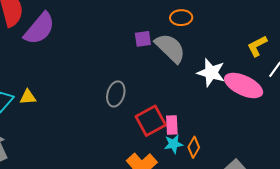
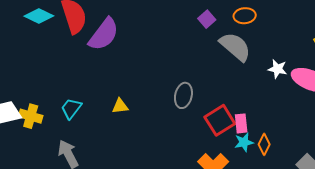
purple square: (143, 39) -> (207, 19), moved, turned -30
white star: (211, 73) -> (277, 69), size x0.7
yellow triangle: (28, 97) -> (120, 106), moved

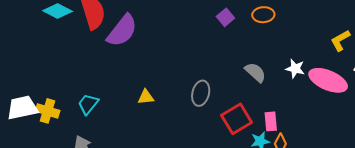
gray semicircle: (235, 47) -> (255, 72), moved, size x0.7
yellow triangle: (120, 106) -> (146, 97), moved
pink rectangle: (241, 123) -> (271, 121), moved

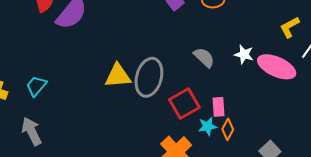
gray ellipse: (201, 93) -> (149, 77), size x1.5
yellow triangle: (146, 97) -> (118, 76), moved, size x1.6

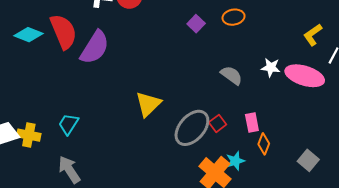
yellow triangle: (118, 76) -> (148, 104), turned -32
gray ellipse: (149, 77) -> (192, 128), moved, turned 33
red square: (184, 104) -> (218, 123), size x0.6
cyan star: (208, 126) -> (235, 161), moved

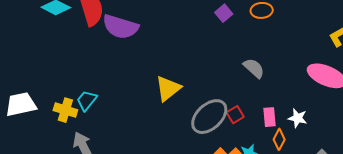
purple semicircle: (95, 47) -> (120, 27), turned 69
white star: (271, 67) -> (298, 118), moved
yellow cross: (29, 135) -> (65, 110), moved

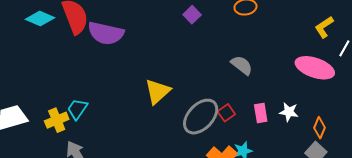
purple square: (224, 13) -> (192, 15), moved
yellow cross: (65, 110) -> (57, 120), turned -35
orange diamond: (279, 139) -> (319, 128), moved

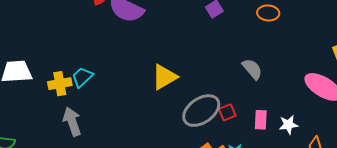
white star: (289, 112) -> (288, 125), turned -30

